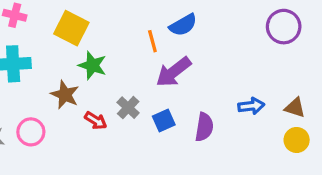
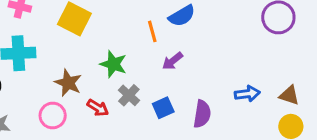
green star: (92, 65) -> (113, 64), moved
purple arrow: (173, 72) -> (173, 61), size x0.6
pink circle: (31, 132) -> (53, 116), moved

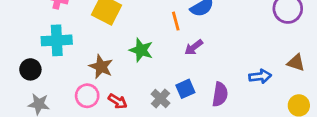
gray cross: (129, 95) -> (160, 99), moved
brown triangle: (289, 95) -> (296, 63), moved
red arrow: (98, 108) -> (118, 101), moved

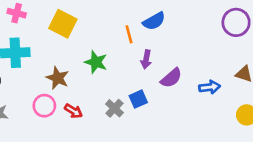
purple arrow: (194, 47) -> (146, 59), turned -42
purple semicircle: (220, 94) -> (171, 78), moved, turned 40

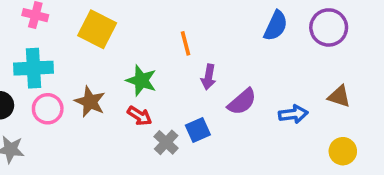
blue semicircle: (154, 21) -> (276, 26), moved, turned -35
pink circle: (44, 106) -> (48, 109), moved
red arrow: (73, 111) -> (140, 116), moved

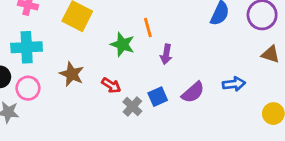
green star: (141, 80) -> (122, 44), moved
brown triangle: (339, 96) -> (271, 54), moved
purple semicircle: (242, 102) -> (193, 92), moved
pink circle: (48, 109) -> (28, 88), moved

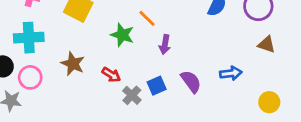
orange line: (148, 28) -> (147, 18), turned -30
purple semicircle: (193, 92) -> (191, 82), turned -85

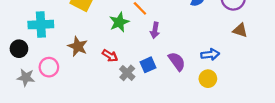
green star: (122, 35) -> (119, 22), turned 30
pink circle: (30, 77) -> (49, 67), moved
yellow circle: (269, 102) -> (208, 79), moved

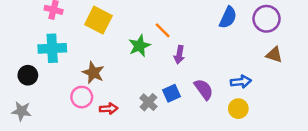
red arrow: (110, 56) -> (109, 109), moved, turned -35
pink circle: (49, 67) -> (82, 97), moved
gray star: (26, 78) -> (21, 111), moved

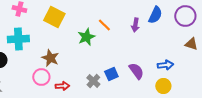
purple arrow: (179, 55) -> (135, 25), moved

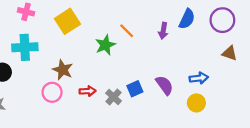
yellow square: (54, 17) -> (67, 21), turned 30
red arrow: (62, 86) -> (88, 91), moved

